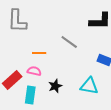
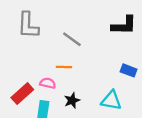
gray line: (69, 42) -> (72, 39), moved
orange line: (39, 53) -> (64, 67), moved

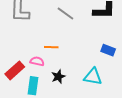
gray line: (72, 39) -> (65, 14), moved

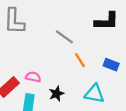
gray line: (65, 14) -> (64, 37), moved
orange line: (51, 47) -> (80, 60), moved, turned 56

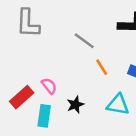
pink semicircle: (33, 77) -> (49, 86), turned 40

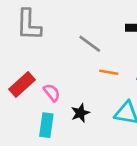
orange line: (102, 67) -> (109, 72), turned -48
red rectangle: (22, 97) -> (22, 84), moved

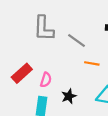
gray L-shape: (29, 25) -> (44, 28), moved
pink semicircle: (52, 93) -> (46, 80), turned 56

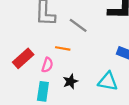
orange line: (92, 63) -> (63, 48), moved

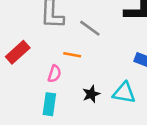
red rectangle: (23, 58) -> (18, 52), moved
black star: (70, 81) -> (91, 94), moved

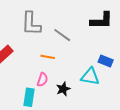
pink semicircle: (54, 74) -> (42, 80), moved
cyan triangle: (124, 93) -> (90, 77), moved

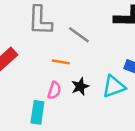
cyan triangle: (90, 77) -> (114, 86), turned -30
black star: (63, 89) -> (80, 86), moved

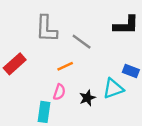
orange line: (61, 62) -> (65, 66), turned -35
black star: (80, 86) -> (87, 98), moved

